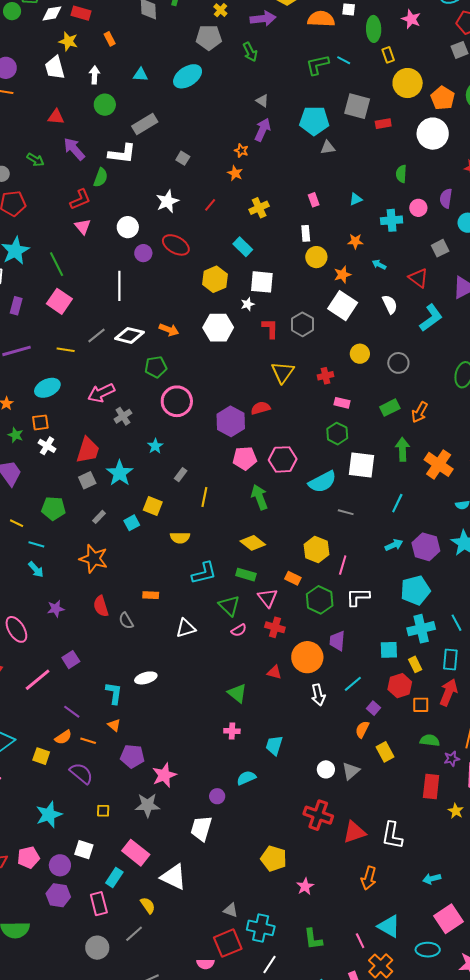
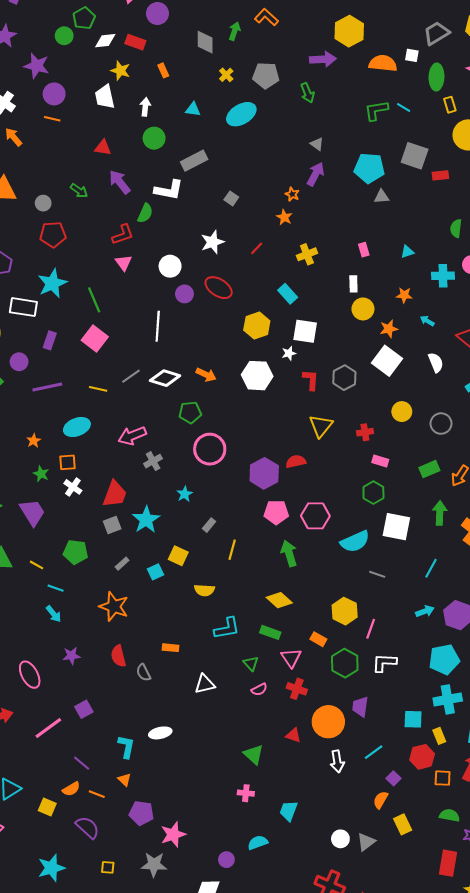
yellow cross: (220, 10) -> (226, 75), moved
green triangle: (229, 606) -> (251, 663), size x0.7

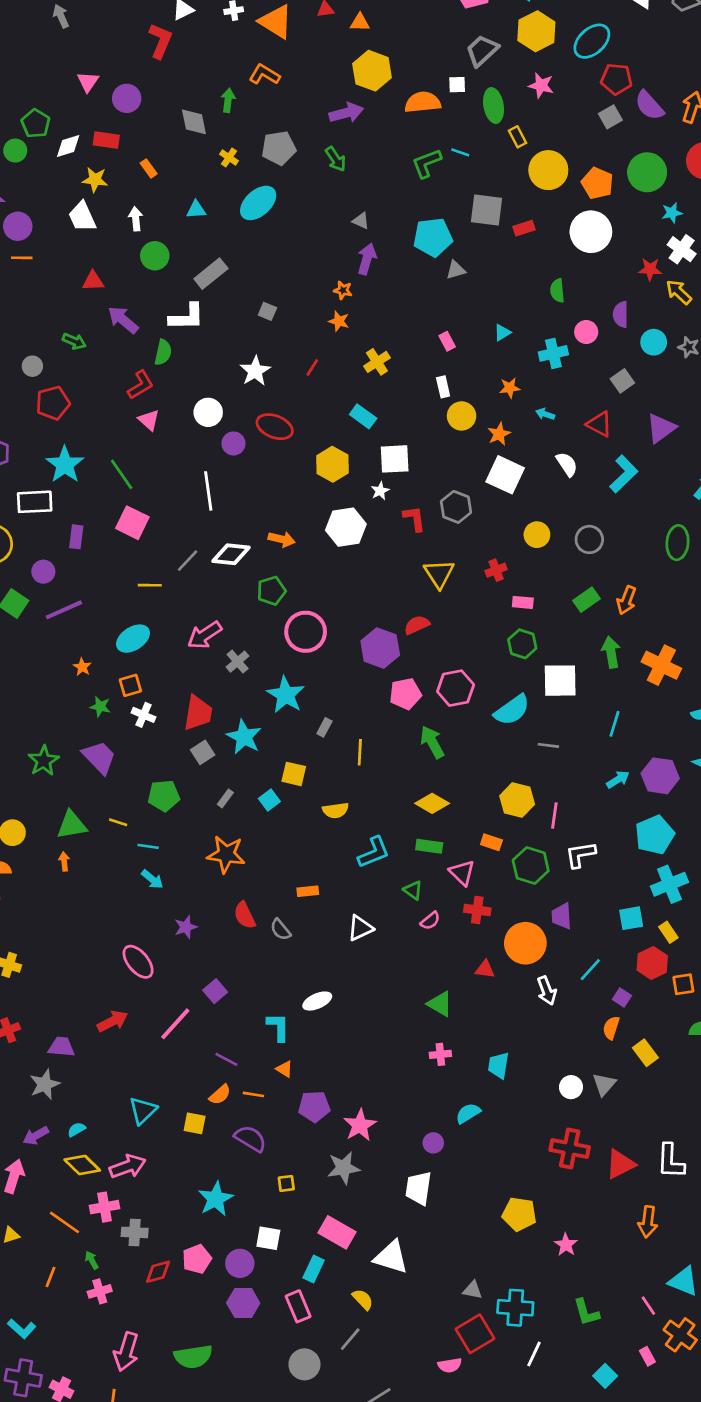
purple line: (47, 387) -> (64, 610), moved
cyan star: (185, 494) -> (286, 695), size x1.8

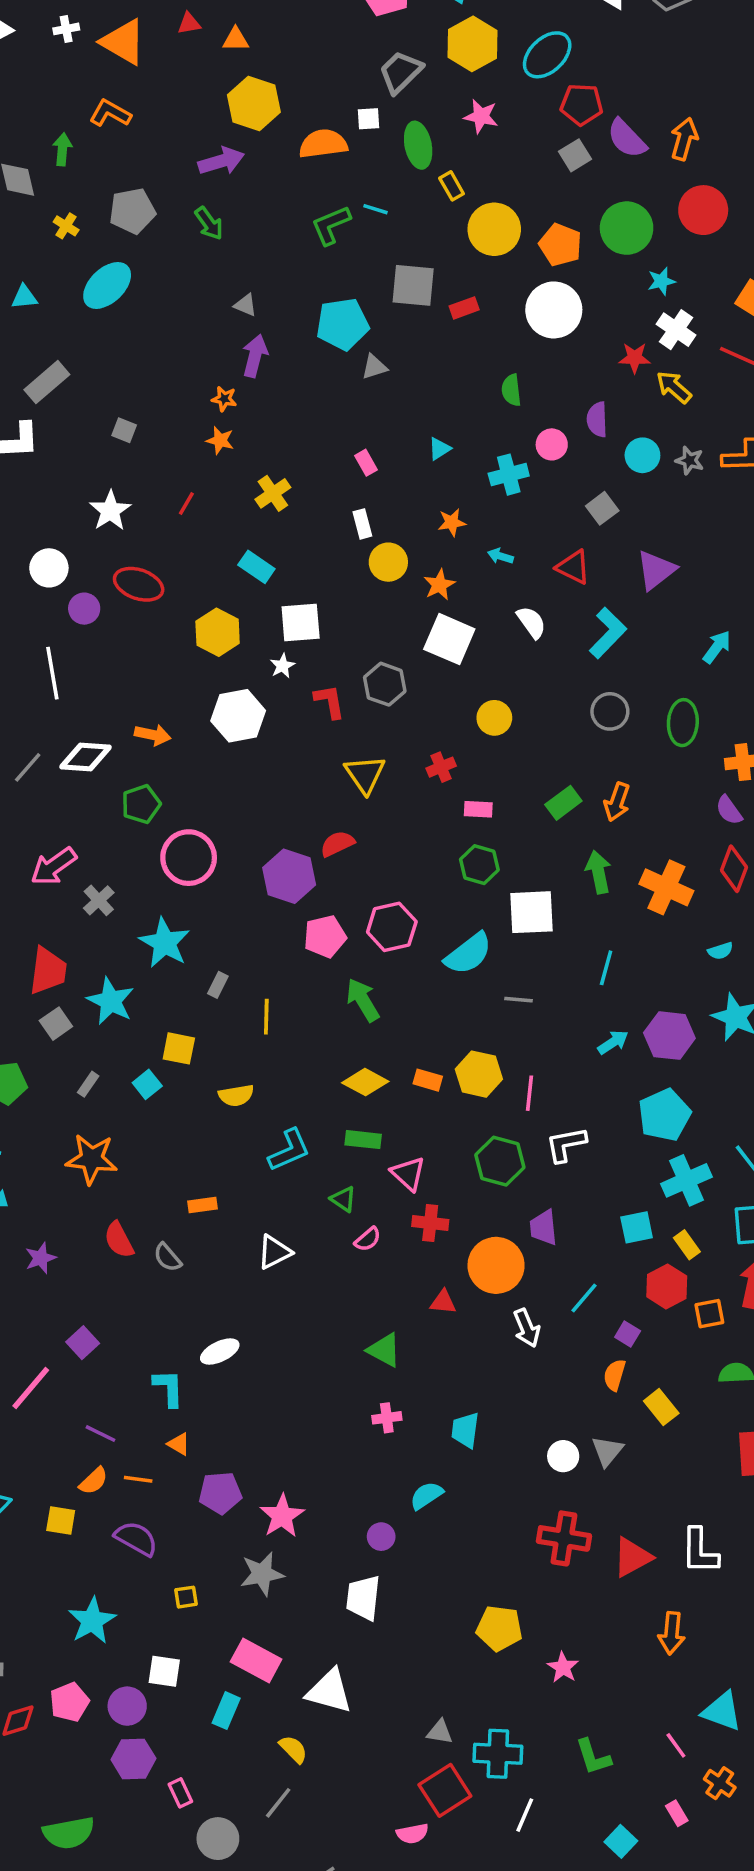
gray circle: (589, 539) -> (610, 711), moved
orange rectangle: (491, 842) -> (428, 1080), moved
pink rectangle: (298, 1306) -> (180, 1793), moved, size x0.7
orange cross: (680, 1335) -> (720, 1783), size x0.7

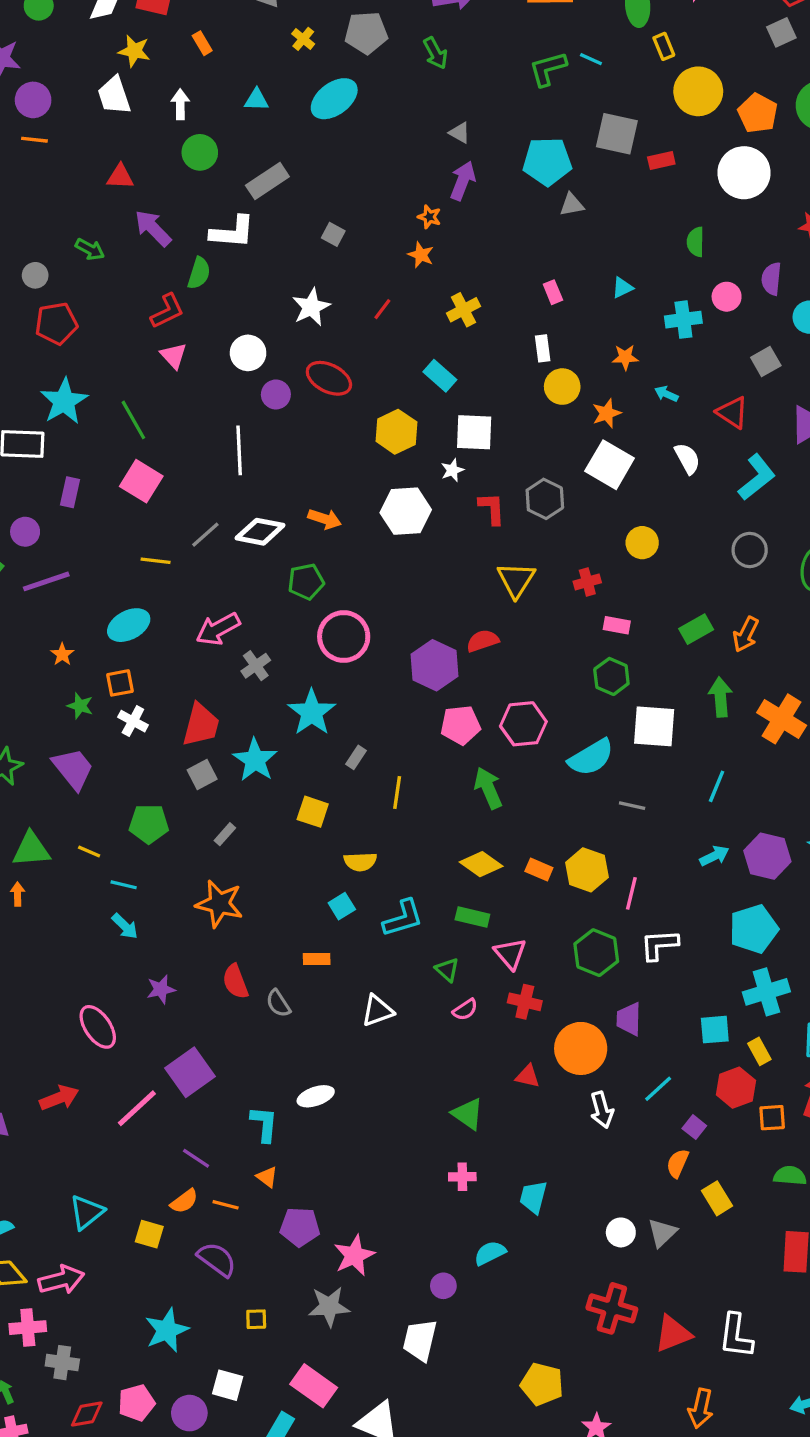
cyan square: (147, 1084) -> (342, 906), moved
purple square: (83, 1343) -> (190, 1072), size x1.6

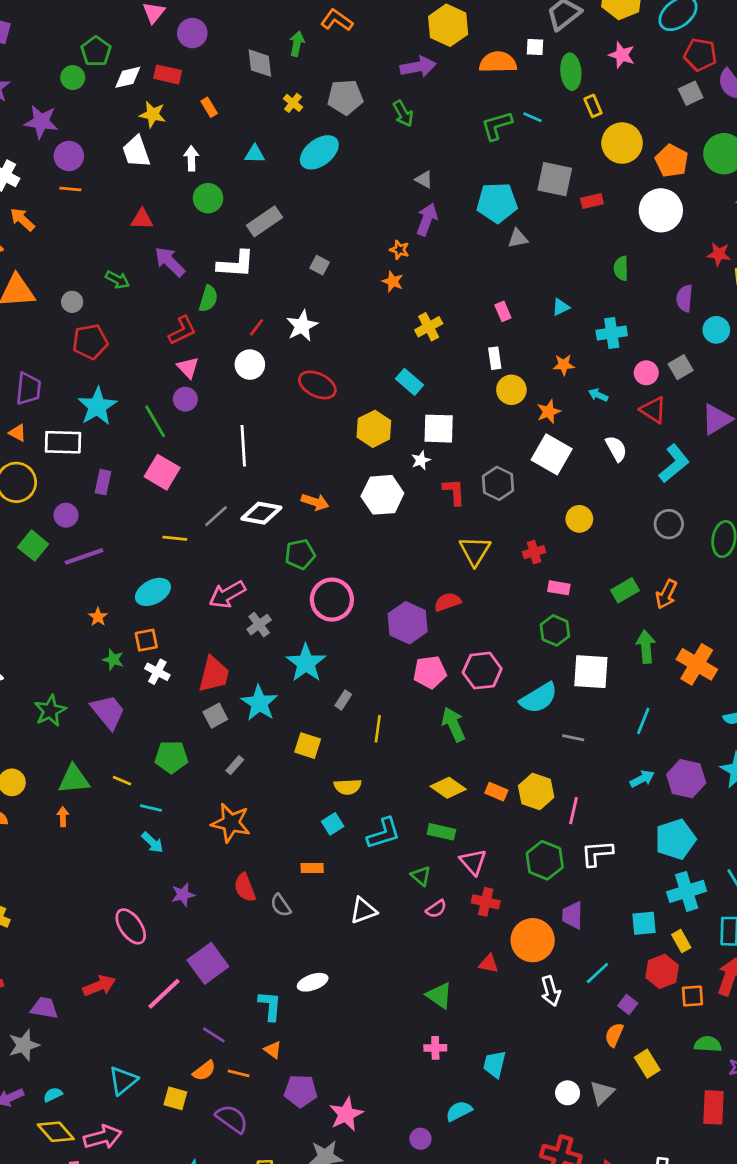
pink circle: (727, 297) -> (646, 373), moved
red line: (382, 309) -> (257, 327), moved
purple circle: (276, 394) -> (185, 399), moved

